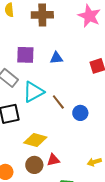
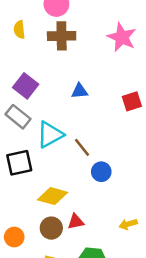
purple square: (25, 55) -> (26, 86), moved, turned 36
blue circle: (80, 113) -> (101, 172), moved

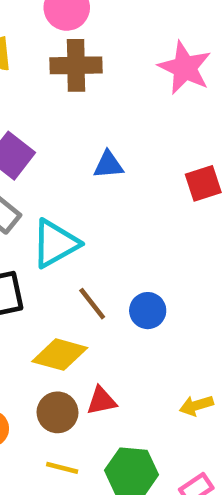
brown line: (82, 147) -> (92, 304), moved

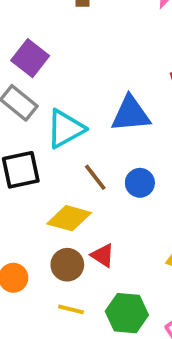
blue triangle: (108, 165) -> (131, 114), moved, size x1.6
red triangle: (101, 401) -> (103, 255), turned 45

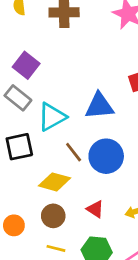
blue circle: (140, 183) -> (106, 156), size x1.6
red triangle: (103, 255) -> (95, 209), moved

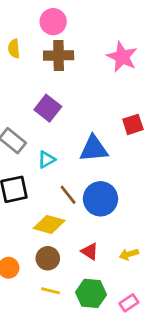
purple square: (26, 65) -> (48, 108), moved
cyan triangle: (52, 117) -> (46, 160), size x0.6

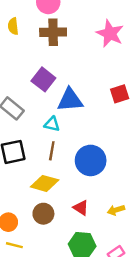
blue triangle: (94, 149) -> (70, 100), moved
cyan triangle: (46, 160) -> (52, 124), moved, turned 42
brown line: (68, 195) -> (52, 151), moved, turned 48
yellow line: (50, 291) -> (14, 245), moved

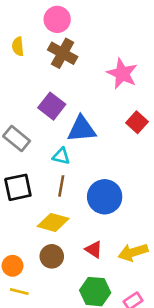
brown cross: (53, 32) -> (63, 53), turned 30
pink star: (110, 33) -> (122, 74), moved
red square: (120, 94) -> (137, 122), turned -30
yellow arrow: (116, 210) -> (133, 252), size x1.5

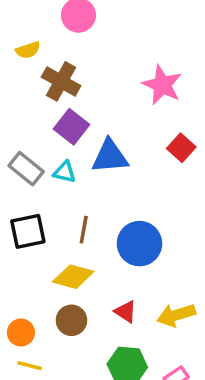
yellow semicircle: (18, 46) -> (28, 50), turned -102
brown cross: (63, 53) -> (61, 81), moved
cyan triangle: (61, 156) -> (65, 172), moved

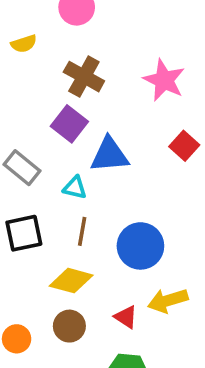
brown cross: (61, 81) -> (84, 77), moved
cyan triangle: (65, 172) -> (75, 188), moved
yellow arrow: (176, 315) -> (168, 301), moved

